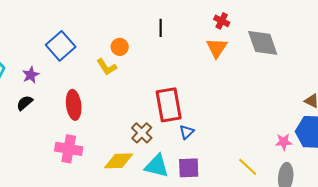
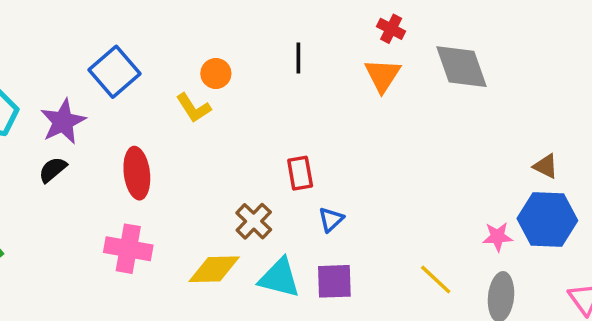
black line: (161, 28) -> (298, 58), moved
purple star: (31, 75) -> (63, 122), size x1.5
red rectangle: (169, 105) -> (300, 173), size x0.6

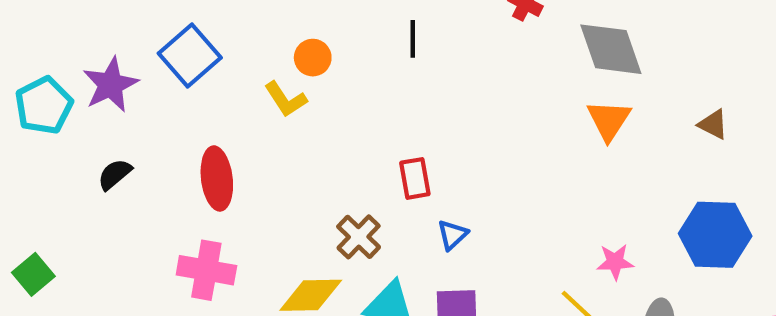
orange triangle: (382, 75) -> (609, 120), moved
purple star: (63, 122) -> (110, 85), moved
brown triangle: (546, 166) -> (713, 124), moved
pink star: (498, 237) -> (615, 262), moved

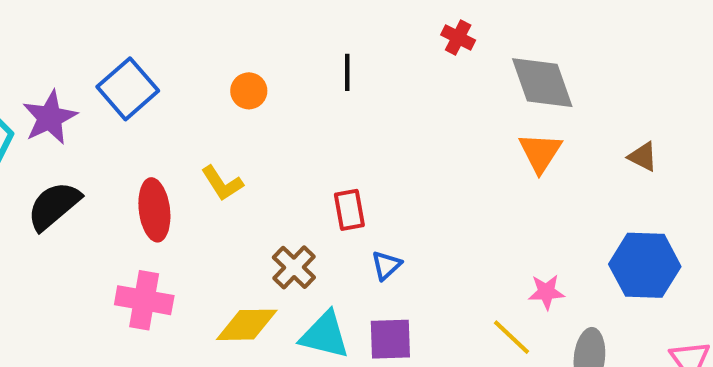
yellow L-shape: (286, 99) -> (222, 183), moved
black semicircle: (115, 174) -> (54, 206), size x1.6

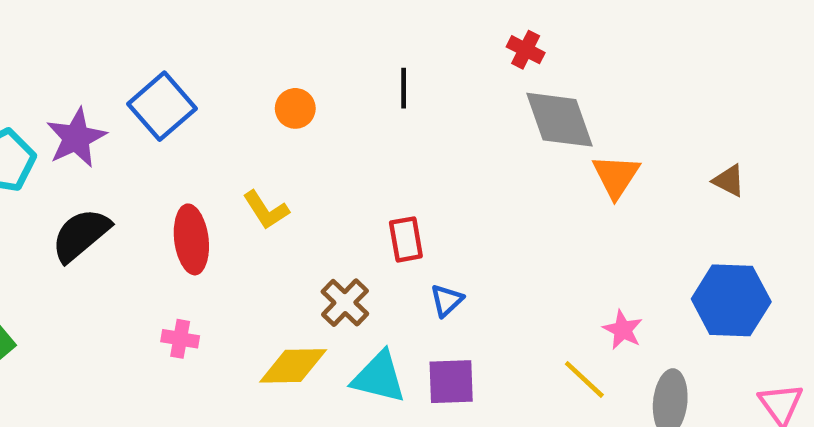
gray diamond: (542, 83) -> (560, 120), moved
pink star: (546, 292) -> (623, 330), turned 30
pink cross: (144, 300) -> (180, 339), size x0.6

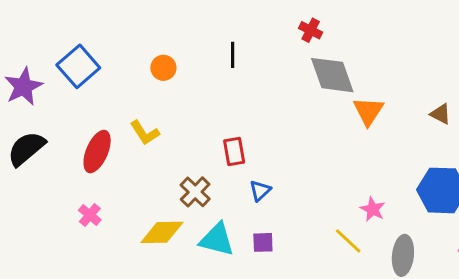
red ellipse: (191, 239) -> (97, 152), turned 30
pink cross: (180, 339) -> (90, 215), turned 30
purple square: (451, 382) -> (263, 242), size x0.7

